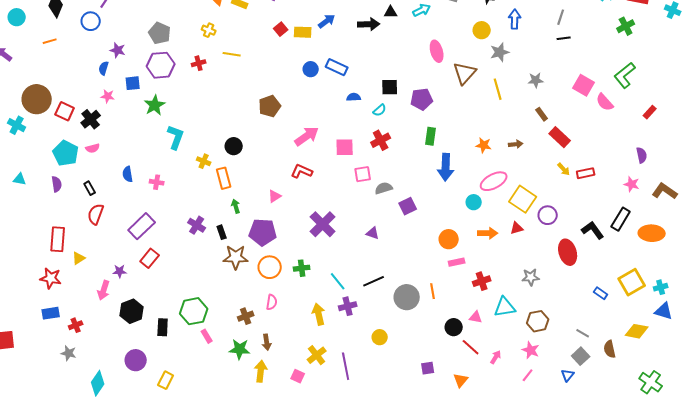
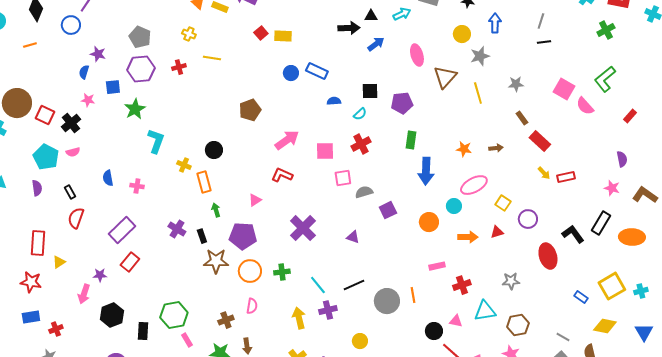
blue arrow: (327, 21) -> (376, 44), moved
yellow square: (523, 199) -> (503, 203), size x0.6
orange circle: (449, 239) -> (429, 222), moved
blue triangle: (664, 311) -> (644, 332), moved, turned 42
yellow diamond: (637, 331) -> (605, 326), moved

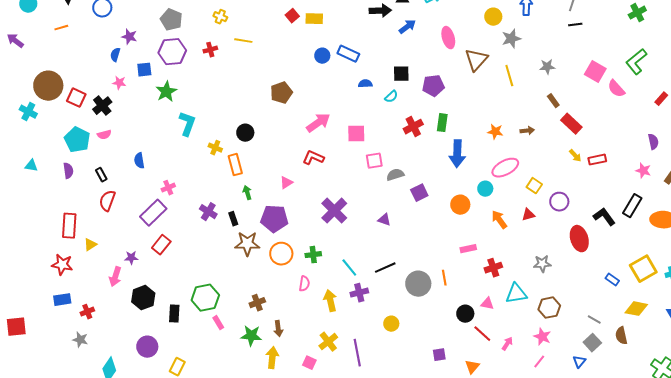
red cross: (361, 144) -> (413, 127), moved
pink cross: (137, 186) -> (168, 188), moved, turned -32
orange arrow: (468, 237) -> (499, 220), turned -126
pink semicircle: (252, 306) -> (304, 284), moved

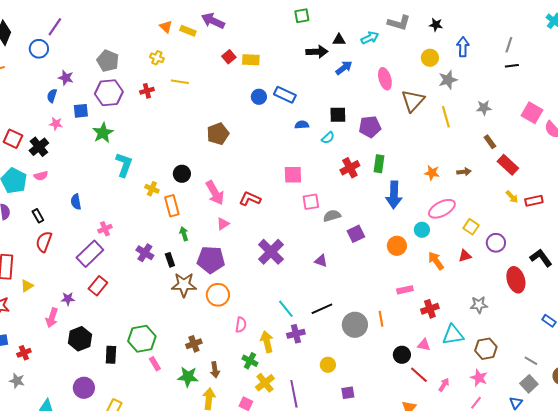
pink arrow: (318, 123) -> (215, 193), moved, turned 95
green cross: (313, 255) -> (250, 361), moved, turned 35
purple square: (439, 355) -> (348, 393), moved

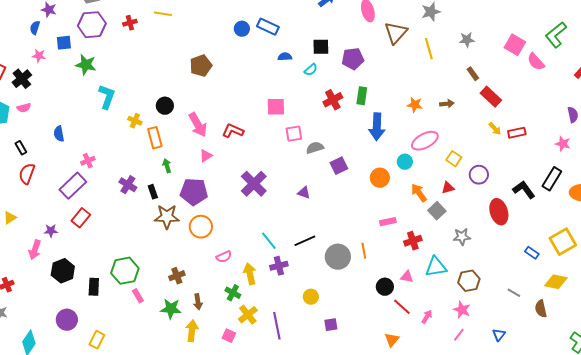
green star: (103, 133) -> (86, 65), turned -30
pink semicircle: (241, 325) -> (224, 257), turned 56
gray square: (529, 384) -> (437, 211), moved

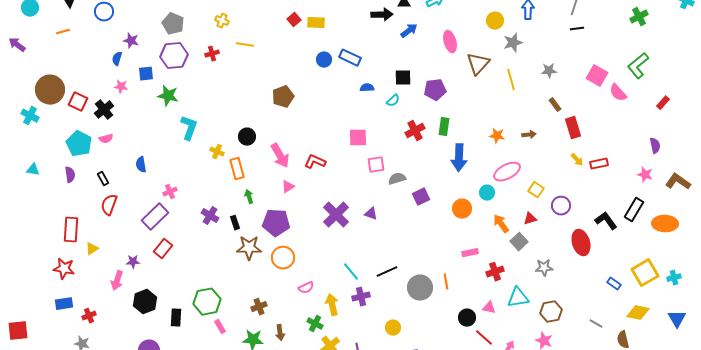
red rectangle: (491, 97) -> (573, 128), turned 30
purple triangle: (304, 193) -> (371, 214), moved

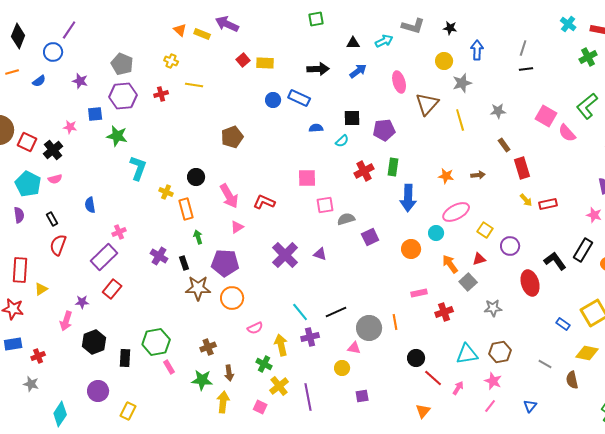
black arrow: (382, 15) -> (318, 69), moved
blue semicircle: (117, 59) -> (39, 81), moved, turned -144
cyan triangle: (518, 298) -> (467, 354), moved
pink triangle: (489, 308) -> (354, 348), moved

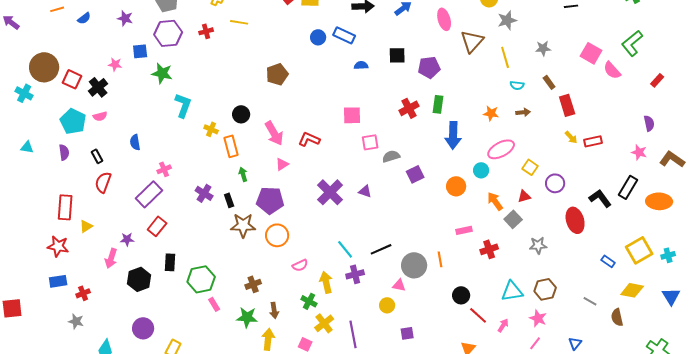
cyan semicircle: (342, 141) -> (517, 85), moved, turned 48
black rectangle: (125, 358) -> (170, 262), moved

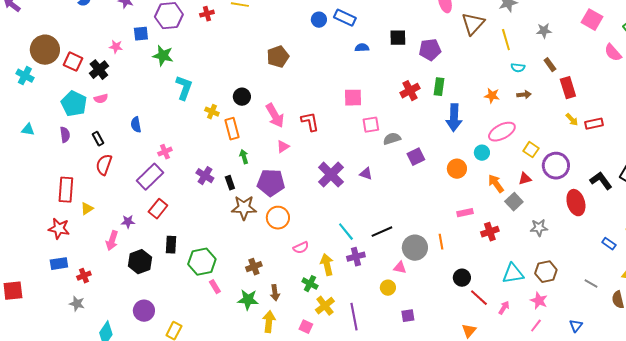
pink square: (591, 53) -> (592, 20), moved
red L-shape: (309, 139) -> (310, 122), turned 55
purple circle: (555, 183) -> (556, 166), size x1.4

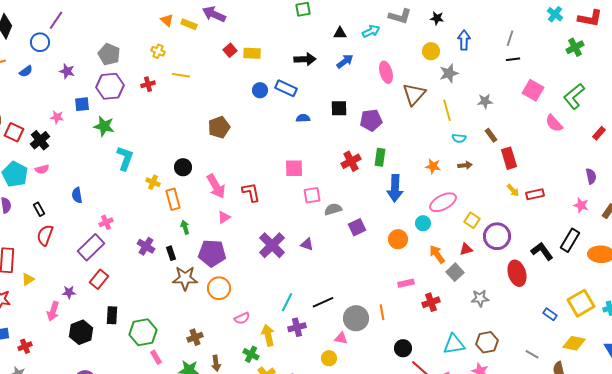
cyan line: (346, 232) -> (287, 302), turned 66

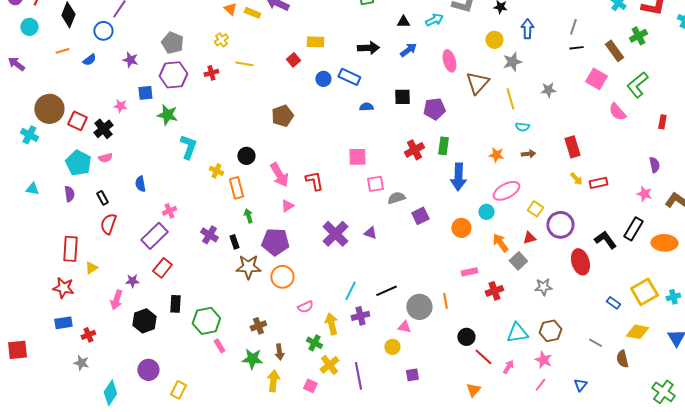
red square: (230, 50) -> (293, 60), moved
yellow cross: (158, 51) -> (221, 40), turned 32
red rectangle: (599, 133) -> (662, 122), turned -32
brown rectangle: (491, 135) -> (614, 51), moved, size x1.5

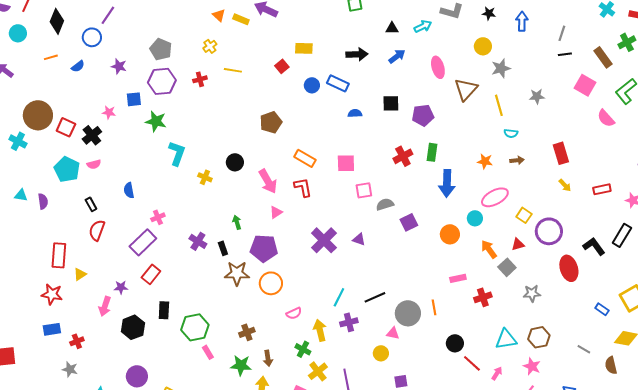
blue arrow: (527, 29) -> (522, 21), moved
red rectangle: (598, 183) -> (602, 189), moved
orange rectangle: (236, 188) -> (305, 158), moved, turned -45
purple semicircle: (69, 194) -> (43, 201), moved

